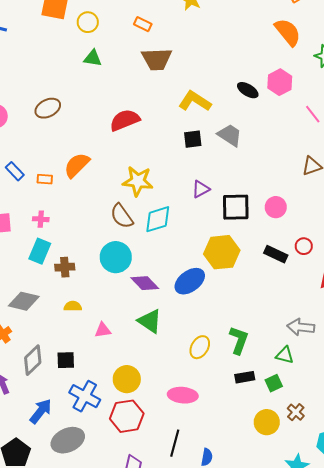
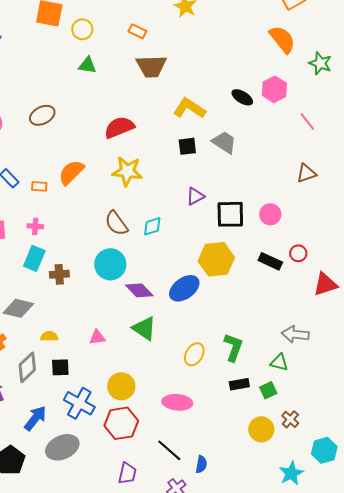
yellow star: (138, 181) -> (127, 171), moved
cyan diamond: (158, 219) -> (152, 226), size x0.7
yellow semicircle: (73, 306) -> (49, 336), moved
black line: (175, 443) -> (169, 450), turned -64

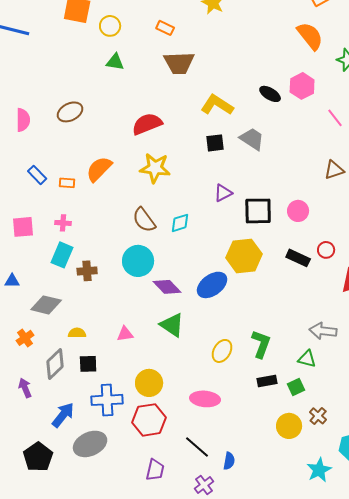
blue cross: (79, 403) -> (107, 400), turned -32

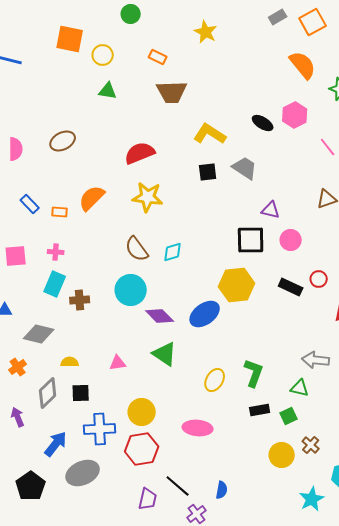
purple triangle: (223, 193) -> (271, 210), moved, turned 42
black line: (197, 447) -> (178, 486), moved

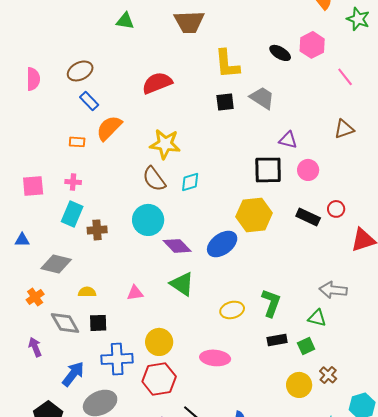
yellow L-shape: (210, 134) -> (227, 64), turned -128
yellow star: (148, 197) -> (165, 144), moved
blue rectangle: (30, 204) -> (89, 101), moved
yellow ellipse: (215, 380) -> (232, 310), turned 45
gray diamond: (48, 393) -> (65, 323), turned -76

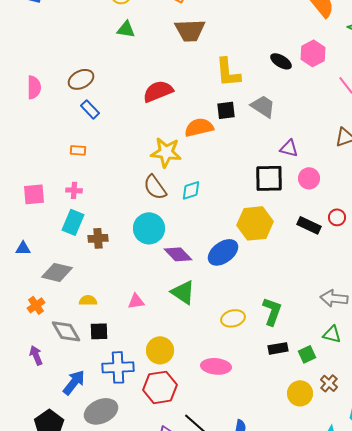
orange semicircle: (109, 128) -> (199, 127), moved, turned 32
green triangle: (317, 318) -> (332, 334), moved

